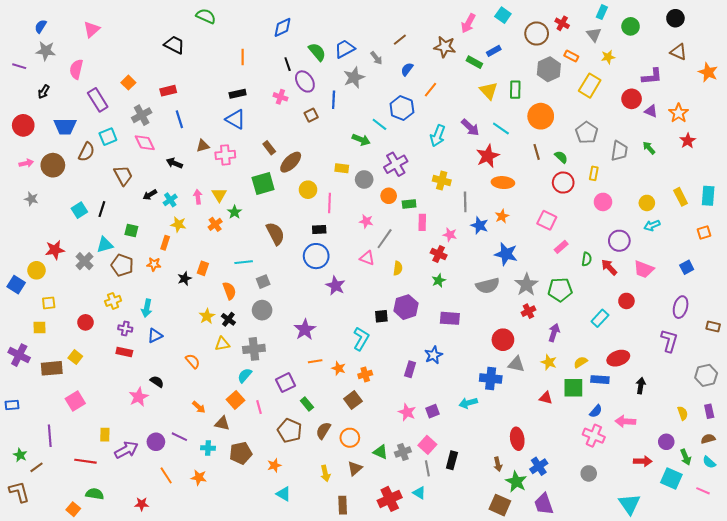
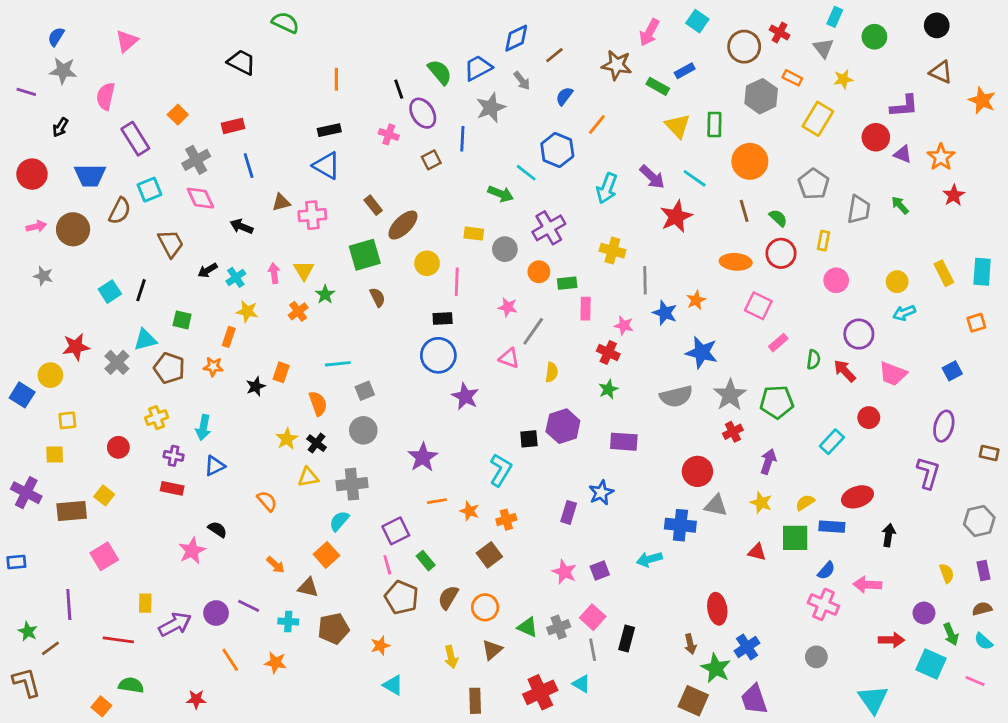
blue diamond: (282, 27) -> (516, 38), moved
orange ellipse: (503, 183) -> (736, 262), moved
brown semicircle: (275, 234) -> (377, 297), moved, size x0.6
pink line: (259, 407) -> (387, 565), moved

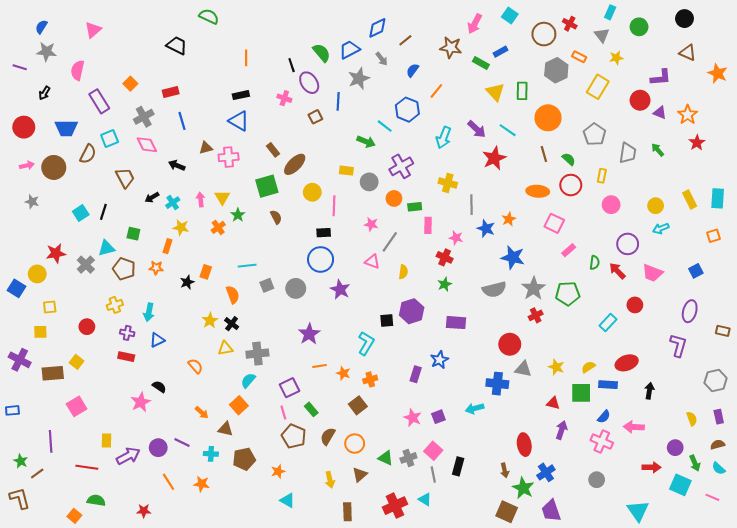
gray circle: (363, 430) -> (296, 288), moved
purple arrow: (768, 461) -> (561, 430), moved

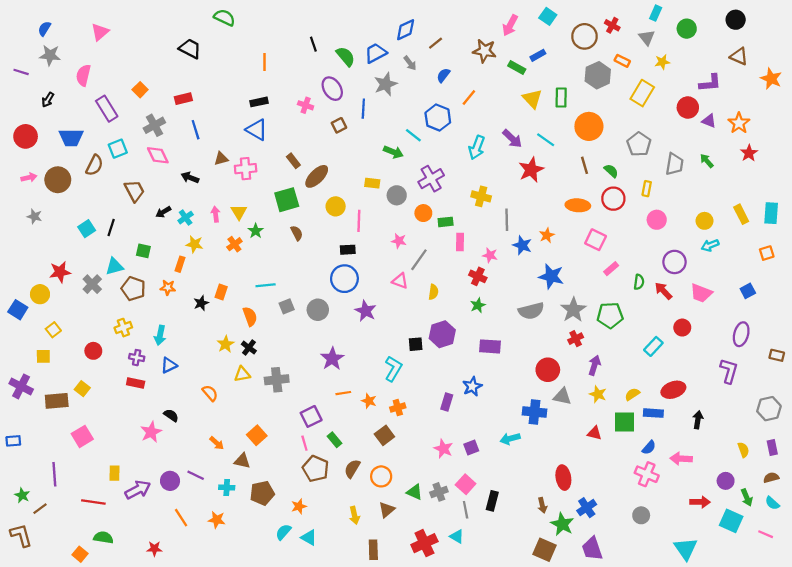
black line: (292, 65) -> (313, 44), moved
yellow square: (50, 307) -> (53, 330), turned -32
cyan semicircle: (248, 380) -> (283, 532), moved
purple arrow: (561, 430) -> (594, 365), moved

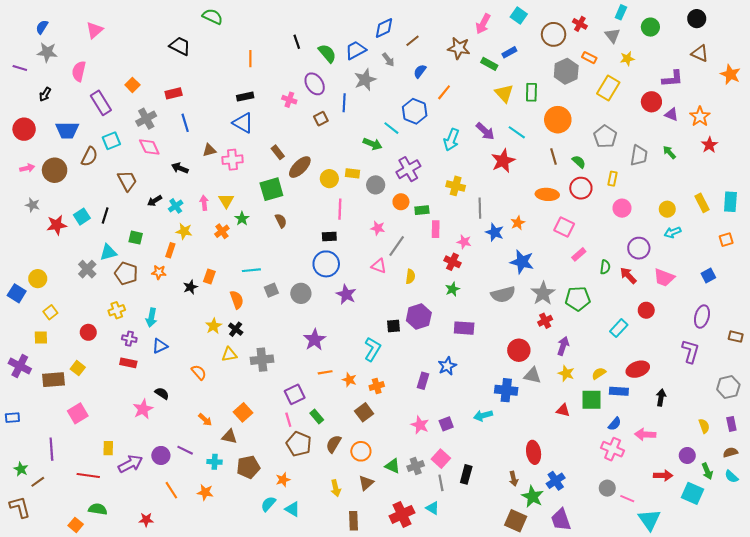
yellow circle: (336, 206) -> (329, 179), moved
red star: (60, 272) -> (57, 225), moved
pink line: (766, 534) -> (627, 499), moved

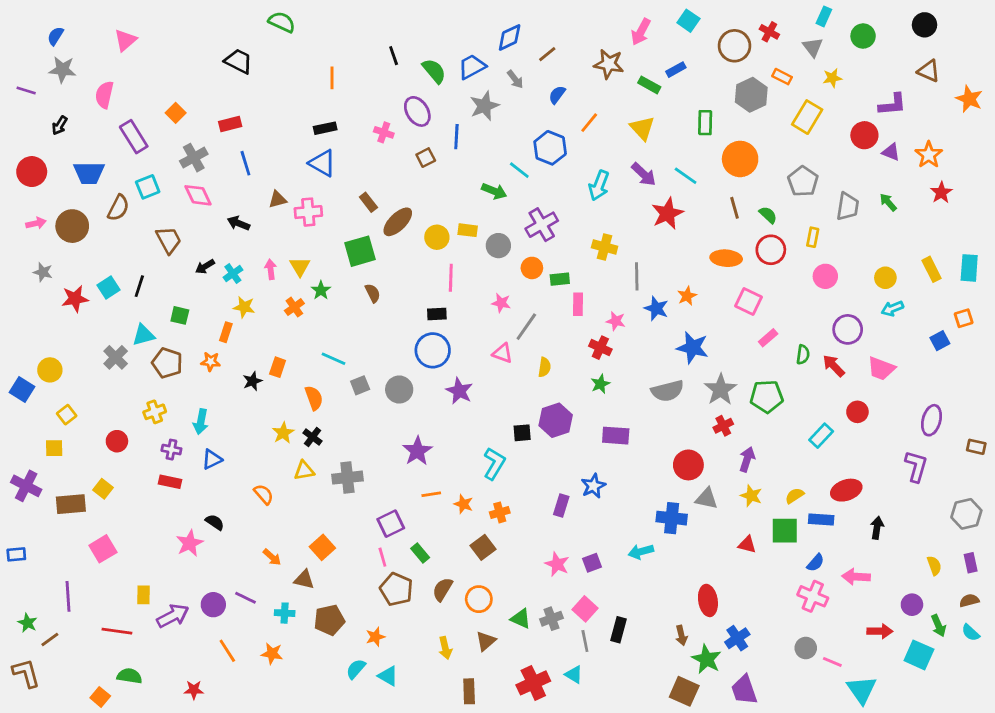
yellow triangle: (504, 93) -> (642, 128), moved
cyan line: (251, 270) -> (333, 359), turned 30
blue square: (708, 275) -> (940, 341), moved

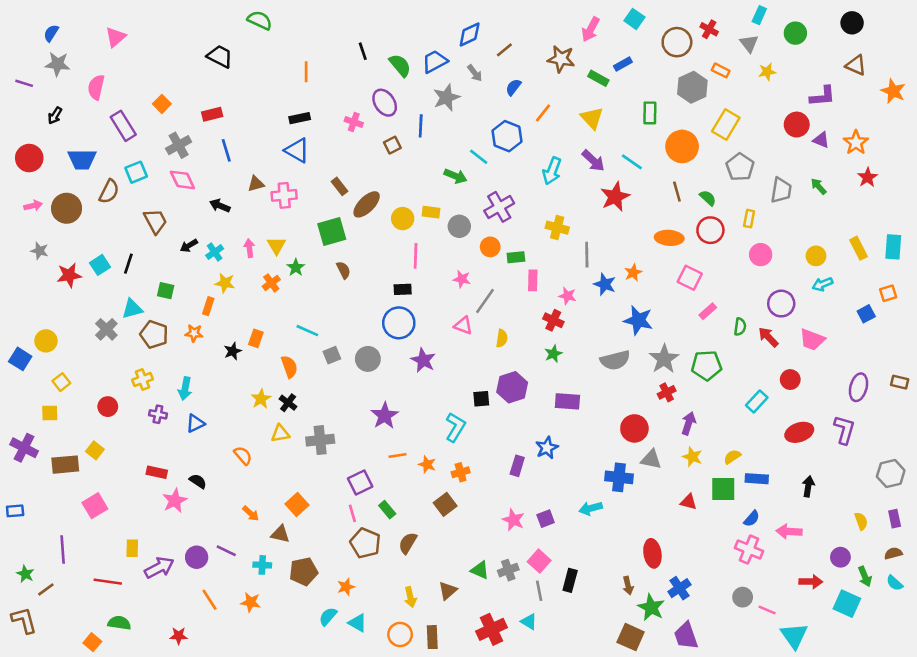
yellow rectangle: (807, 117) -> (726, 125), moved
brown rectangle: (976, 447) -> (900, 382), moved
red rectangle: (170, 482) -> (157, 472), moved
red ellipse: (846, 490) -> (799, 432), moved
orange circle: (479, 599) -> (400, 634), moved

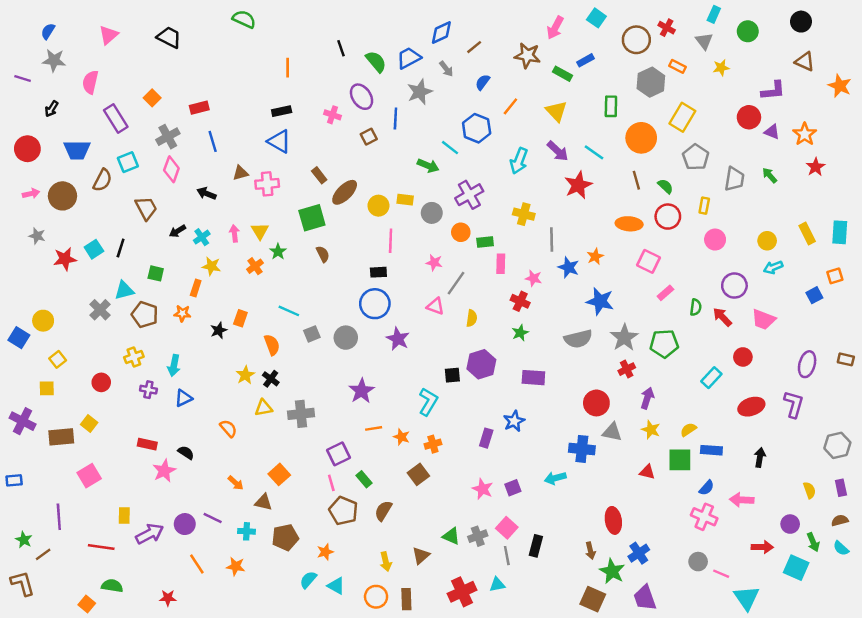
black trapezoid: (220, 56) -> (169, 37), moved
pink diamond: (182, 180) -> (171, 169), turned 45
cyan triangle: (529, 622) -> (497, 585), turned -42

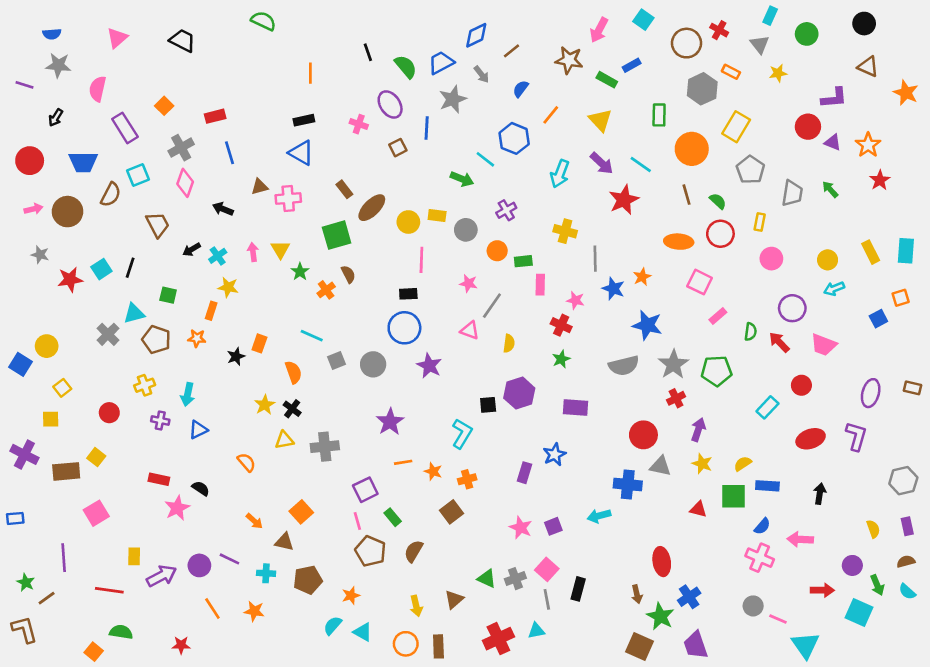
blue semicircle: (48, 31) -> (52, 34), turned -126
purple cross: (469, 195) -> (506, 210), size x0.7
orange cross: (255, 266) -> (326, 290), moved

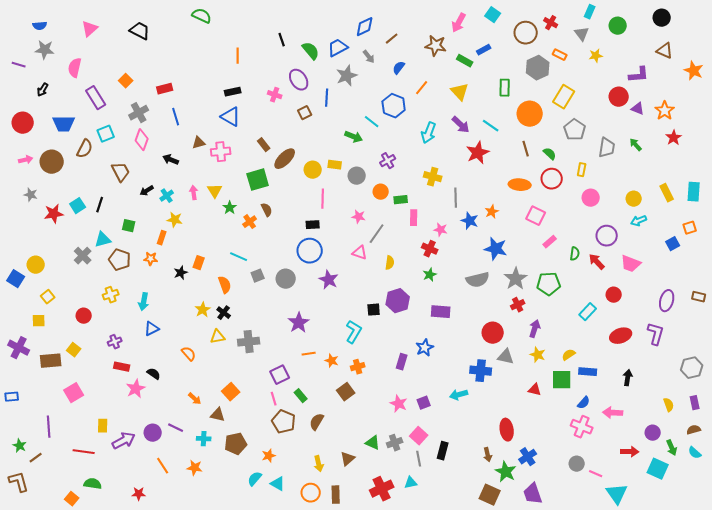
purple cross: (160, 420) -> (115, 342), moved, turned -32

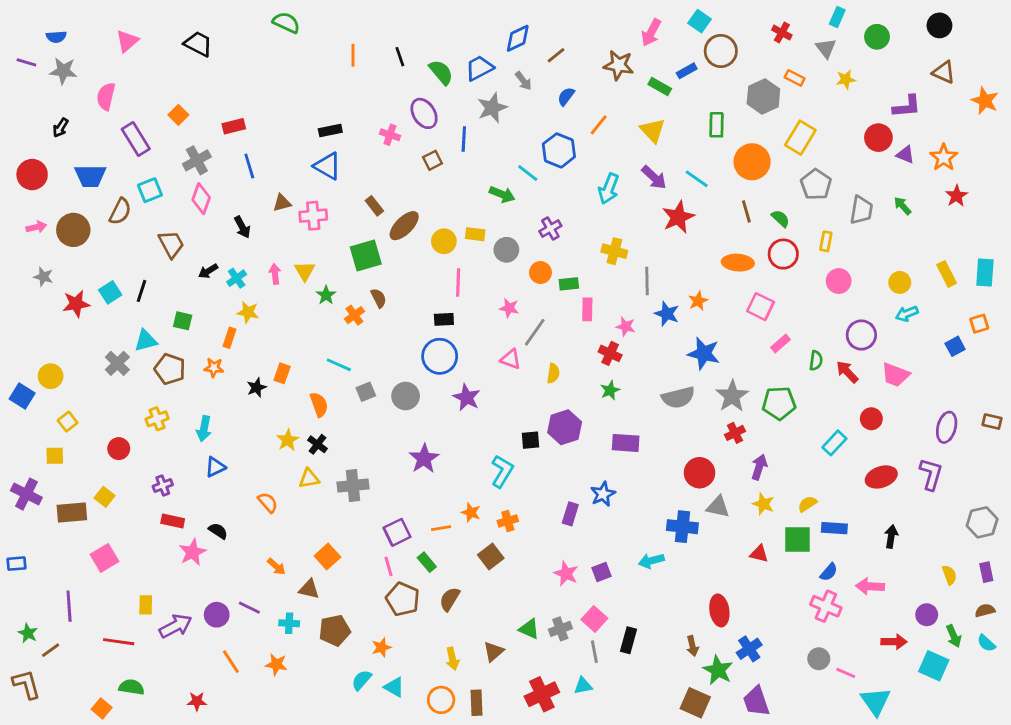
brown circle: (526, 33) -> (721, 51), moved
orange line: (238, 56) -> (353, 55), moved
purple line: (19, 65) -> (26, 62), moved
black arrow: (171, 160) -> (242, 227), turned -140
orange line: (309, 354) -> (441, 528), moved

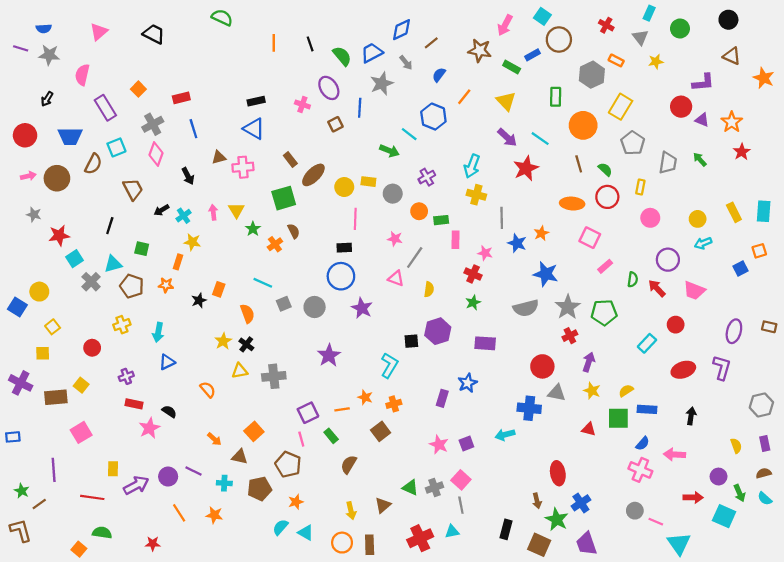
cyan arrow: (609, 189) -> (472, 166), moved
cyan square: (110, 292) -> (75, 259), moved
brown pentagon: (403, 599) -> (288, 464), moved
black rectangle: (629, 640) -> (506, 529), moved

